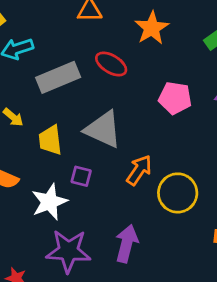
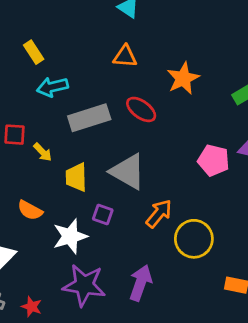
pink pentagon: (175, 98) -> (214, 160), moved

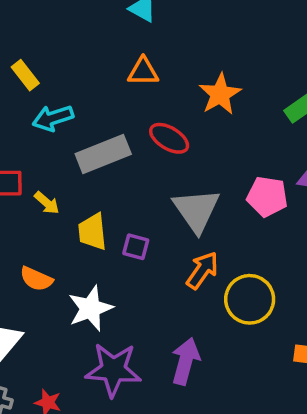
gray triangle: (128, 172) -> (196, 210), moved, turned 30
purple square: (103, 215) -> (136, 247), moved

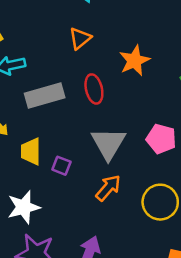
orange triangle: (143, 72) -> (80, 38), turned -45
red ellipse: (169, 138) -> (94, 89), turned 40
yellow circle: (250, 299) -> (160, 202), moved

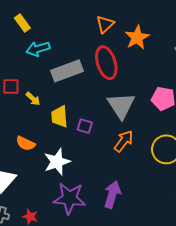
orange triangle: (80, 38) -> (105, 24), moved
red ellipse: (94, 89) -> (106, 63), size x1.4

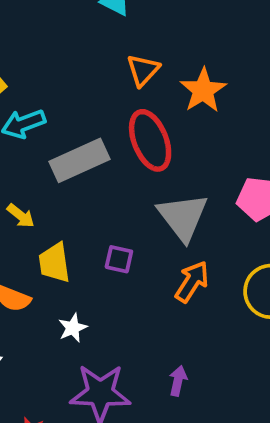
yellow trapezoid: (59, 117) -> (54, 263), moved
white star: (57, 162) -> (73, 328), size x0.6
purple arrow: (112, 195) -> (178, 381), size x0.6

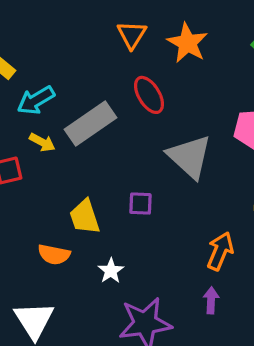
red ellipse: (150, 140) -> (149, 95), size x0.7
yellow arrow: (21, 216) -> (42, 142), moved
orange arrow: (192, 282) -> (220, 251), moved

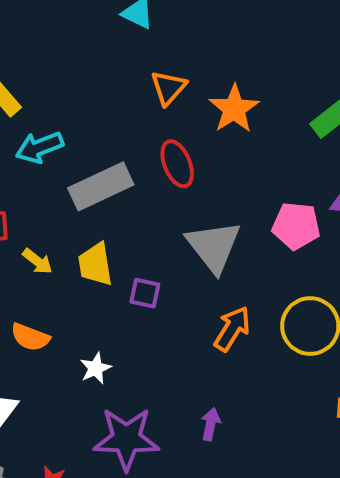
yellow arrow: (42, 142) -> (38, 261), moved
yellow trapezoid: (85, 217) -> (95, 264), moved
orange arrow: (220, 251) -> (232, 329), moved

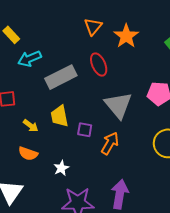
yellow arrow: (38, 261) -> (31, 126), moved
orange arrow: (232, 329) -> (110, 143), moved
purple arrow: (211, 424) -> (120, 194), size x1.8

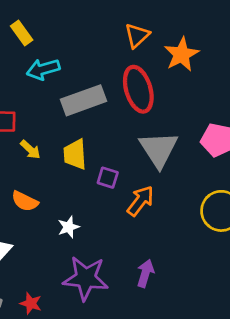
red ellipse: (99, 65) -> (138, 89), size x1.4
yellow arrow: (31, 126) -> (30, 150), moved
purple arrow: (120, 194) -> (145, 273), size x0.7

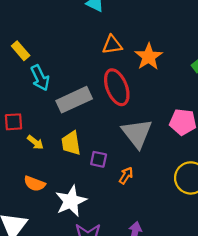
orange triangle: (137, 35) -> (112, 45), turned 40
cyan arrow: (43, 69) -> (40, 78), turned -95
orange arrow: (140, 201) -> (126, 175), size x0.7
white star: (69, 227) -> (71, 201), size x1.8

